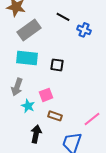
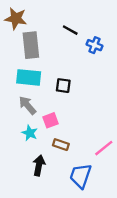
gray rectangle: (29, 30) -> (31, 45), turned -60
gray arrow: (17, 87) -> (27, 105), moved, turned 120

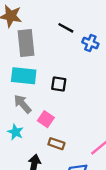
pink square: (51, 120) -> (46, 119), turned -35
cyan star: (30, 133) -> (15, 132), moved

